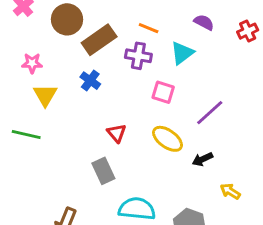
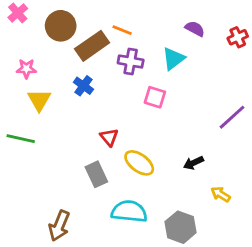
orange line: (149, 28) -> (122, 30), moved
purple line: (210, 113) -> (232, 117), moved
yellow ellipse: (168, 139) -> (139, 163), moved

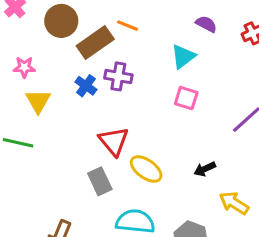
purple cross: (131, 62) -> (118, 76), moved
pink square: (155, 97) -> (186, 98), moved
red triangle: (109, 137) -> (114, 141), size x1.5
yellow arrow: (221, 194) -> (234, 203), size x1.4

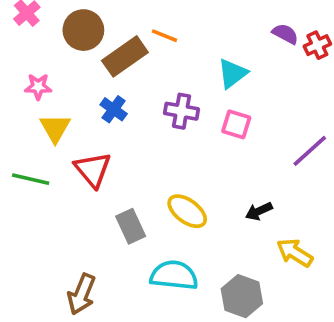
purple semicircle: (206, 24) -> (285, 34), moved
purple cross: (118, 76) -> (182, 111), moved
red triangle: (114, 141) -> (93, 170), moved

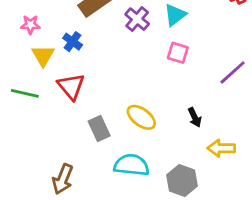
blue cross: (114, 109) -> (73, 42), moved
purple cross: (182, 111) -> (137, 19), moved, turned 30
black arrow: (259, 211) -> (195, 117), turned -90
yellow arrow: (295, 253) -> (221, 148), turned -32

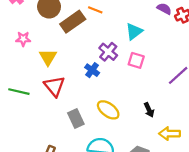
purple cross: (137, 19) -> (108, 52), moved
blue cross: (73, 42) -> (92, 70), moved
yellow triangle: (43, 56) -> (48, 57), moved

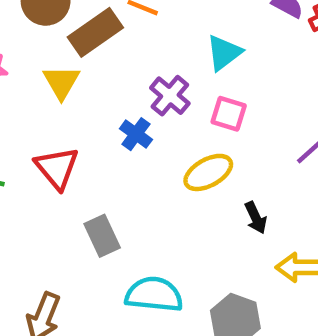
yellow triangle: (48, 57) -> (61, 82), moved
yellow ellipse: (108, 110) -> (208, 172), moved, turned -65

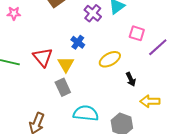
yellow triangle: (61, 82) -> (66, 64), moved
purple cross: (170, 96) -> (93, 13), moved
pink square: (229, 114) -> (137, 33), moved

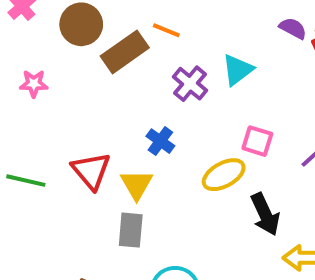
pink square: (137, 33) -> (257, 141), moved
black arrow: (131, 79) -> (265, 214), size x1.5
gray rectangle: (63, 87) -> (131, 230), turned 30

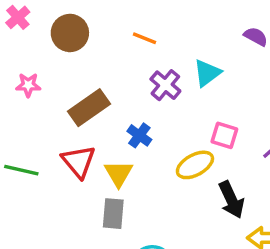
brown rectangle: (125, 52) -> (89, 108), moved

